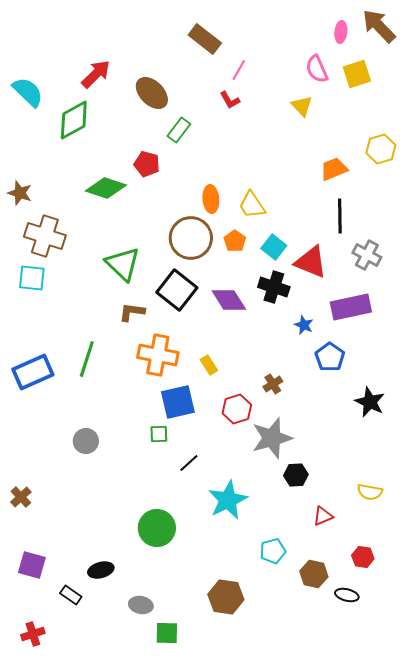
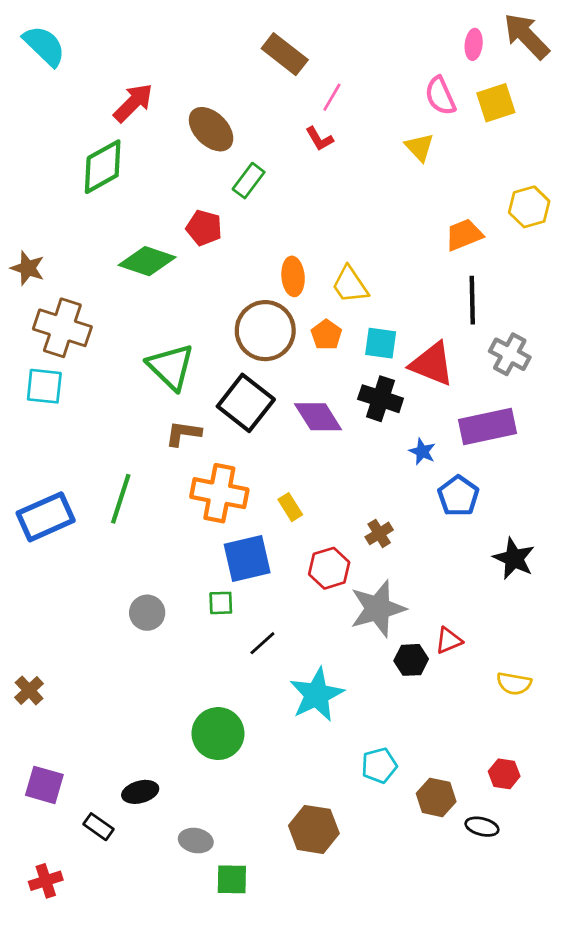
cyan semicircle: (28, 92) -> (44, 46), moved
cyan square: (274, 247) -> (381, 343), turned -30
gray circle: (86, 441) -> (147, 613), moved
red triangle: (323, 516) -> (449, 640), moved

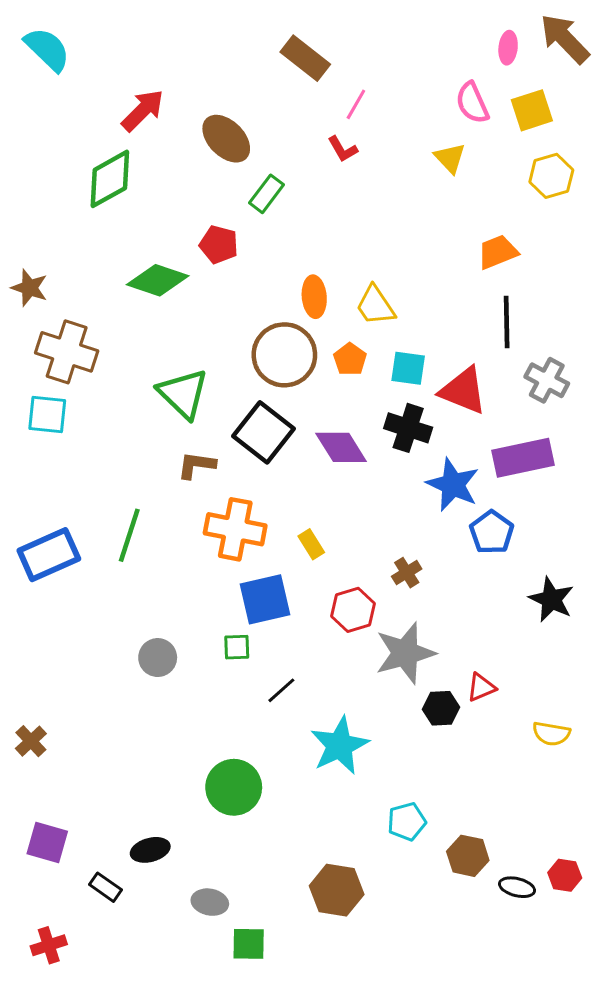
yellow hexagon: (529, 207) -> (551, 176), moved
blue star: (422, 451) -> (453, 485), size x1.8
red hexagon: (504, 774) -> (565, 875), moved

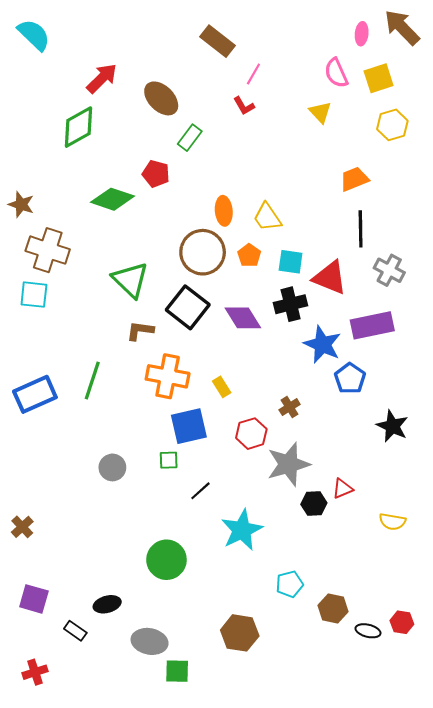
black cross: (408, 428) -> (291, 304), turned -32
gray ellipse: (210, 902) -> (150, 641), size x1.4

